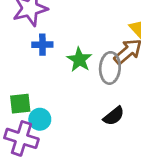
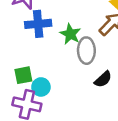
blue cross: (42, 45) -> (38, 24), size x1.5
gray ellipse: (110, 68) -> (86, 51), moved

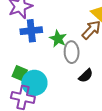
green square: (23, 75) -> (20, 73), turned 35
cyan circle: (41, 87) -> (34, 83), size x1.6

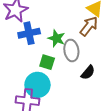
green square: (20, 73) -> (47, 62), moved

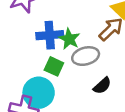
blue cross: (29, 33) -> (50, 35), moved
gray ellipse: (71, 50) -> (86, 56), turned 75

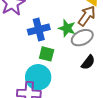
green star: (69, 39) -> (67, 28), moved
gray ellipse: (86, 56) -> (82, 38), moved

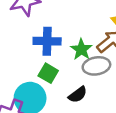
black semicircle: (88, 62) -> (78, 95), moved

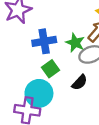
green square: (48, 73) -> (50, 69), turned 35

